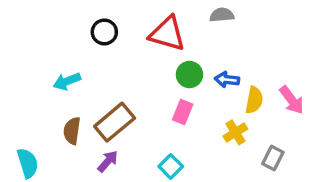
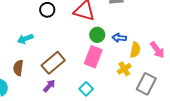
pink rectangle: (183, 112) -> (93, 57), size x1.5
brown semicircle: (72, 131) -> (18, 68), moved
gray rectangle: (273, 158) -> (146, 84), size x1.5

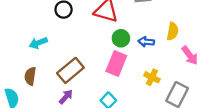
yellow semicircle: (135, 50) -> (173, 31), moved
yellow cross: (124, 69) -> (152, 77), turned -32

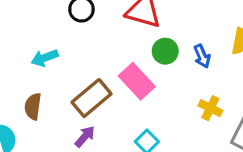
blue arrow: (146, 42) -> (202, 56), turned -119
pink rectangle: (116, 64) -> (137, 81), moved, turned -65

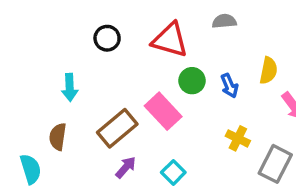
cyan arrow: (45, 58) -> (70, 87), turned -72
purple arrow: (85, 137) -> (126, 167), moved

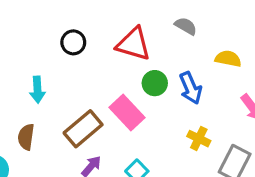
gray semicircle: (224, 21) -> (186, 26), turned 35
yellow semicircle: (268, 70) -> (228, 59), moved, turned -90
blue arrow: (229, 86) -> (191, 88), size x1.4

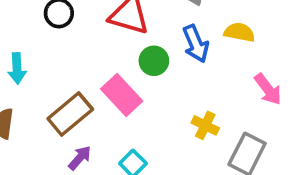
blue arrow: (191, 88) -> (196, 44), moved

